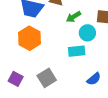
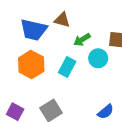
cyan rectangle: (77, 51) -> (67, 67), moved, turned -56

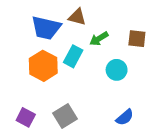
cyan circle: (98, 58) -> (117, 70), moved
cyan rectangle: (67, 67) -> (73, 56), moved

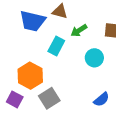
orange hexagon: (43, 66) -> (30, 76), moved

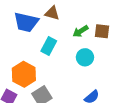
green arrow: (79, 30) -> (80, 31), moved

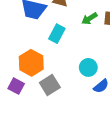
cyan circle: (85, 57) -> (88, 67), moved

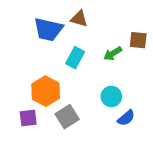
green arrow: (89, 19) -> (113, 54), moved
purple square: (16, 86) -> (28, 118), turned -35

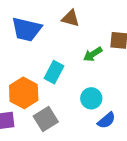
brown triangle: (79, 19) -> (71, 18), moved
cyan rectangle: (75, 58) -> (54, 72), moved

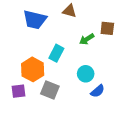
gray square: (46, 119) -> (50, 90), turned -36

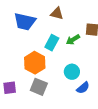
cyan rectangle: (56, 53) -> (52, 43), moved
orange hexagon: (33, 69) -> (35, 63), moved

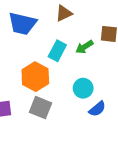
brown triangle: (57, 13) -> (64, 13), turned -40

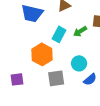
gray square: (41, 108) -> (56, 78), moved, turned -30

